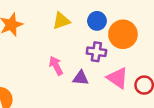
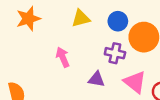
pink arrow: (56, 66) -> (63, 57), moved

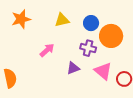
pink arrow: (63, 57) -> (47, 50), turned 70
purple triangle: (96, 79) -> (73, 68), turned -32

